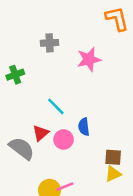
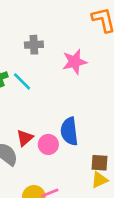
cyan line: (56, 106) -> (22, 81), moved
blue semicircle: (84, 127) -> (69, 131), size x1.5

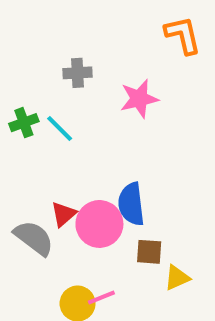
pink circle: (48, 144) -> (99, 224), size x1.5
brown square: (99, 163) -> (149, 252), moved

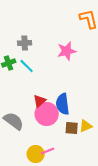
gray cross: (78, 73) -> (25, 43), moved
red triangle: (64, 214) -> (40, 101), moved
yellow triangle: (177, 278) -> (86, 126), moved

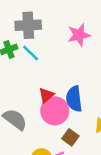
gray cross: (25, 43) -> (28, 25), size x1.5
brown square: (72, 128) -> (70, 137), moved, turned 32

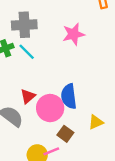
red triangle: (46, 95) -> (28, 96), moved

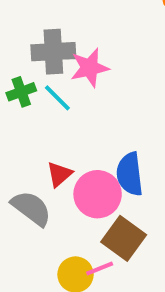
pink star: (74, 34) -> (90, 68), moved
brown square: (65, 134) -> (124, 238), size x1.5

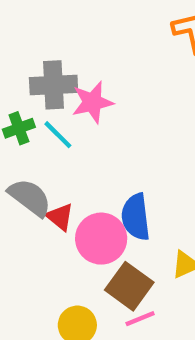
red triangle: (59, 174) -> (60, 217), turned -40
gray semicircle: (31, 208) -> (30, 197), moved
pink line: (100, 268) -> (140, 319), moved

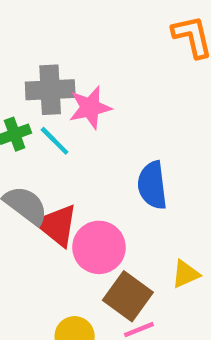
red triangle: (60, 217) -> (57, 225), size x1.5
blue semicircle: (136, 217) -> (152, 185), moved

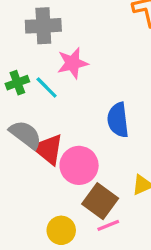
gray cross: (50, 90) -> (43, 26), moved

